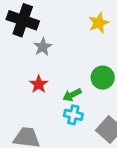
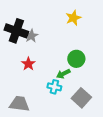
black cross: (23, 20) -> (16, 31), moved
green arrow: (72, 95) -> (63, 74), moved

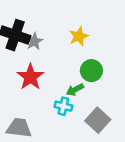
yellow star: (73, 18) -> (79, 36), moved
red star: (28, 64) -> (30, 77), size x1.5

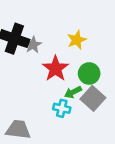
red star: (30, 77) -> (55, 68), moved
gray square: (98, 120) -> (93, 98), moved

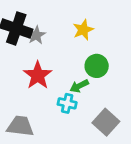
red star: (55, 68) -> (38, 75), moved
gray square: (93, 98) -> (106, 122), moved

